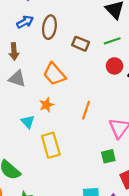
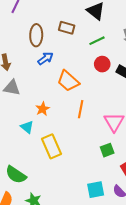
blue arrow: (25, 22) -> (45, 58), moved
brown rectangle: (81, 44) -> (67, 28), moved
orange trapezoid: (54, 74) -> (68, 81), moved

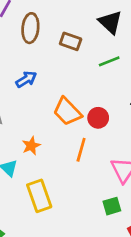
brown ellipse: (36, 35) -> (30, 28), moved
blue arrow: (45, 58) -> (26, 79), moved
red circle: (102, 64) -> (98, 118), moved

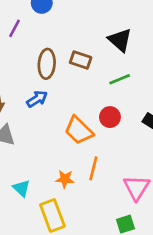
brown ellipse: (30, 28) -> (47, 64), moved
red circle: (98, 118) -> (110, 117), moved
orange star: (31, 146) -> (65, 179), moved, turned 30

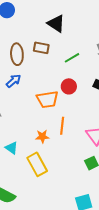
black triangle: (120, 40) -> (56, 24), moved
orange trapezoid: (79, 130) -> (47, 99), turned -45

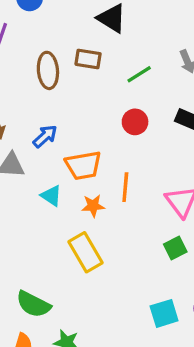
blue arrow: (14, 81) -> (45, 136), moved
orange trapezoid: (47, 99) -> (83, 165), moved
cyan triangle: (12, 148) -> (51, 196), moved

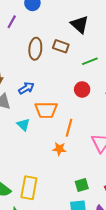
orange star: (93, 206) -> (59, 149), moved
green square: (175, 248) -> (82, 185), moved
yellow rectangle: (85, 252) -> (29, 188), moved, turned 30

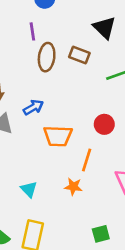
purple line: (12, 22) -> (32, 31), moved, turned -40
red circle: (82, 89) -> (104, 124), moved
cyan triangle: (23, 125) -> (29, 189), moved

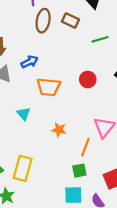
orange line: (87, 160) -> (85, 147), moved
cyan triangle: (29, 189) -> (24, 114), moved

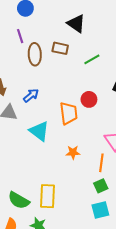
orange trapezoid: (49, 87) -> (69, 113), moved, turned -90
cyan triangle: (24, 114) -> (39, 131), moved, size x1.5

